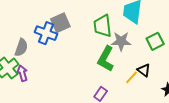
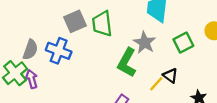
green trapezoid: (103, 26) -> (102, 24), moved
blue cross: (46, 33) -> (59, 51), moved
gray star: (121, 41) -> (145, 43), turned 30

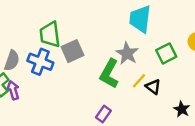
gray square: (75, 21) -> (72, 51), moved
green trapezoid: (102, 24) -> (50, 34), moved
yellow line: (156, 84) -> (139, 81), moved

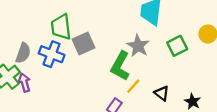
yellow line: (139, 81) -> (133, 86), moved
black triangle: (153, 87) -> (162, 93), moved

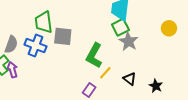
gray square: (84, 43) -> (63, 36), turned 30
gray star: (138, 46) -> (129, 41), moved
green square: (177, 46) -> (120, 27), moved

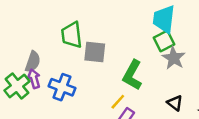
blue cross: (35, 45) -> (62, 87), moved
purple arrow: (12, 70) -> (34, 79), moved
yellow line: (105, 73) -> (118, 102), moved

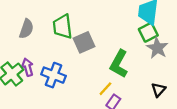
gray square: (95, 52) -> (84, 42), turned -30
gray semicircle: (33, 62) -> (26, 29), moved
black triangle: (175, 103) -> (158, 90), turned 35

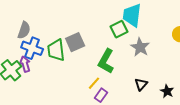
green trapezoid: (63, 27) -> (56, 50), moved
green square: (148, 32) -> (119, 29), moved
blue cross: (53, 75) -> (32, 48), moved

